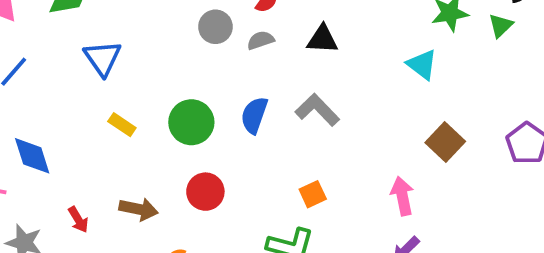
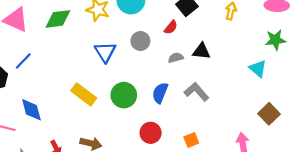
gray semicircle: (261, 40) -> (176, 58), moved
blue triangle: (103, 58) -> (105, 52), moved
yellow rectangle: (122, 125) -> (84, 94), size x1.6
red circle: (205, 192) -> (151, 133), moved

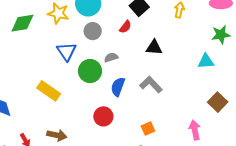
gray circle: (140, 41) -> (93, 31), moved
gray semicircle: (176, 58) -> (111, 57), moved
cyan triangle: (258, 69) -> (206, 61), turned -42
green circle: (124, 95) -> (90, 71), moved
red circle: (151, 133) -> (103, 116), moved

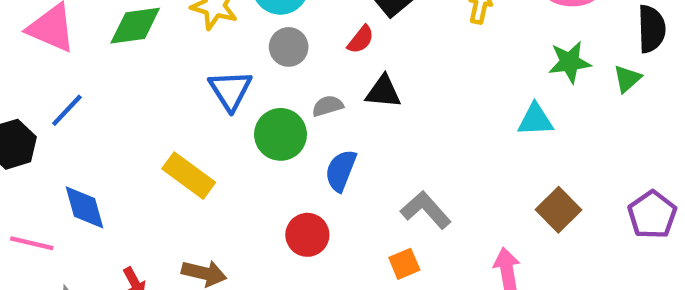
black triangle: (154, 47) -> (383, 92), moved
gray L-shape: (151, 84) -> (426, 210), moved

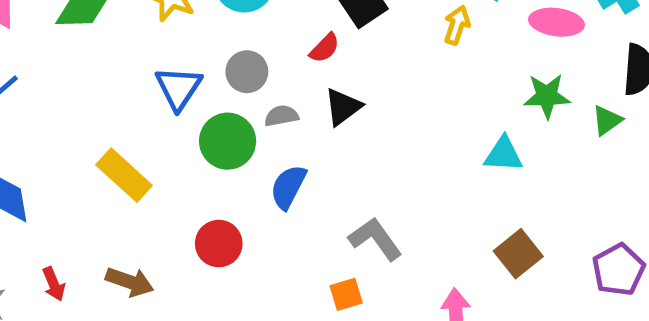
gray circle: (289, 47) -> (247, 72), moved
black triangle: (383, 92) -> (343, 107), turned -48
red circle: (307, 235) -> (219, 244), moved

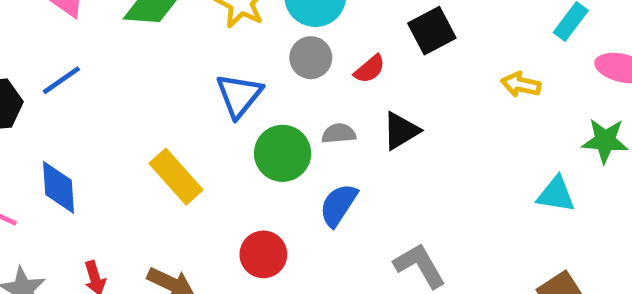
yellow arrow: (457, 25) -> (521, 85), moved, turned -102
red semicircle: (325, 48) -> (370, 69), moved
gray circle: (247, 72) -> (311, 58), moved

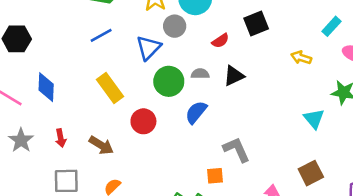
gray circle: (311, 58) -> (175, 26), moved
blue line: (61, 80) -> (101, 35), moved
cyan triangle: (556, 194) -> (314, 119), turned 35
red circle: (263, 254) -> (143, 121), moved

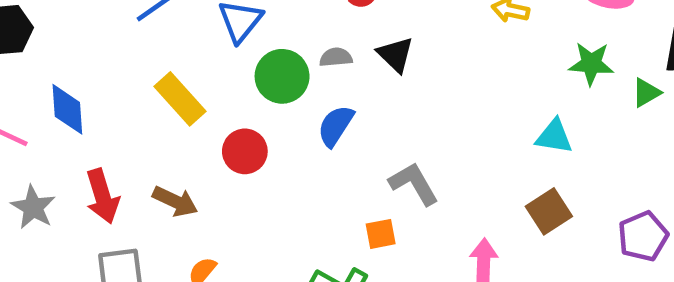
black triangle: (234, 76) -> (395, 55), turned -45
cyan triangle: (314, 119) -> (554, 136), moved, turned -35
red arrow: (61, 138) -> (102, 196), size x1.6

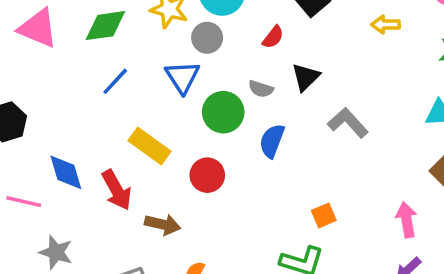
black triangle: (395, 55) -> (306, 77), turned 44
gray semicircle: (336, 57) -> (261, 89), turned -145
gray L-shape: (414, 184) -> (348, 123), moved
red arrow: (102, 196) -> (117, 190), moved

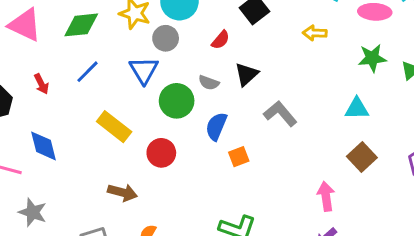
red arrow: (117, 190) -> (41, 84), moved, size x0.6
orange square: (324, 215) -> (239, 157), moved

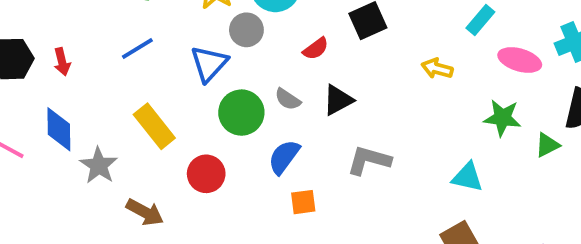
red arrow: (41, 84) -> (62, 62), moved
gray L-shape: (280, 114) -> (369, 160), turned -48
gray star: (33, 212) -> (99, 165), moved

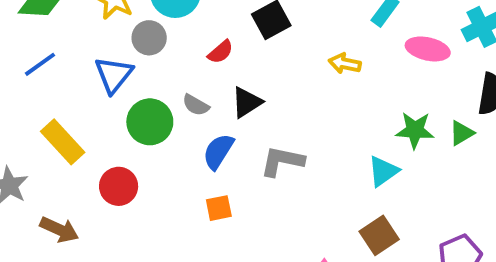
green star: (502, 118) -> (415, 130), moved
blue semicircle: (284, 157) -> (218, 151), moved
cyan triangle: (467, 177) -> (383, 171), turned -44

